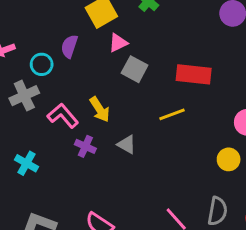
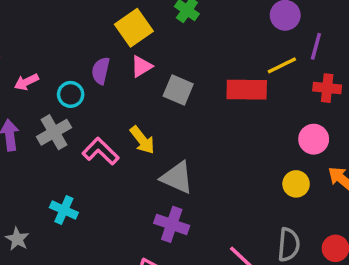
pink triangle: (118, 43) -> (141, 66), moved
yellow line: (172, 114) -> (282, 65), moved
gray triangle: (127, 144) -> (177, 178), size x1.5
purple cross: (85, 146) -> (172, 224), moved, size x1.4

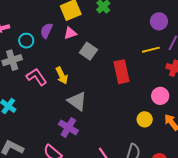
red rectangle: (247, 90) -> (121, 72), moved, turned 65

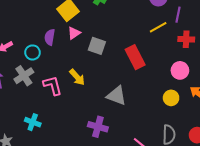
pink L-shape: (36, 77) -> (53, 85), turned 35
gray triangle: (77, 101) -> (117, 96), moved

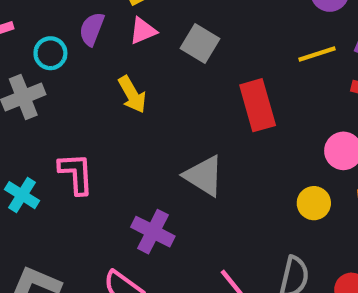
gray square: (97, 46) -> (200, 43), moved
yellow arrow: (77, 77) -> (132, 94), moved
pink L-shape: (53, 85) -> (76, 174), moved

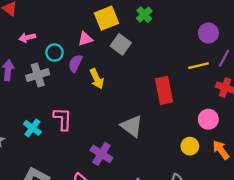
purple semicircle: (92, 29) -> (75, 63), moved
pink triangle: (143, 31) -> (85, 39), moved
gray square: (200, 43) -> (121, 44), moved

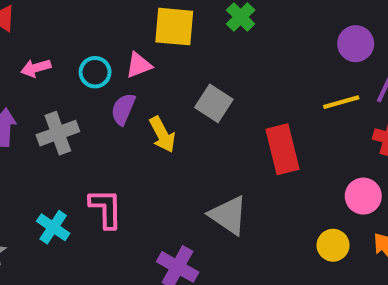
yellow square: (106, 18) -> (174, 27), turned 30
gray square: (121, 44) -> (214, 103), moved
cyan circle: (54, 53) -> (95, 72), moved

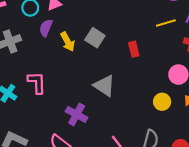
gray square: (214, 103) -> (95, 38), moved
red rectangle: (282, 149) -> (134, 49), size x0.6

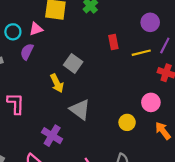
yellow arrow: (68, 42) -> (57, 83), moved
red rectangle: (134, 49) -> (113, 42), moved
yellow circle: (162, 102) -> (127, 122), moved

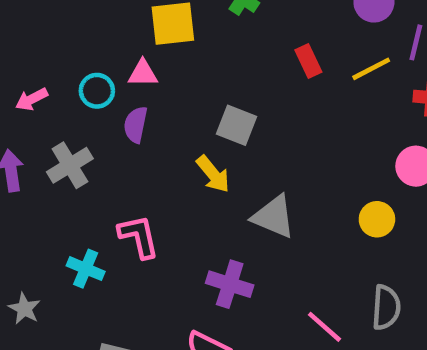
pink triangle: (36, 29) -> (143, 73), turned 32

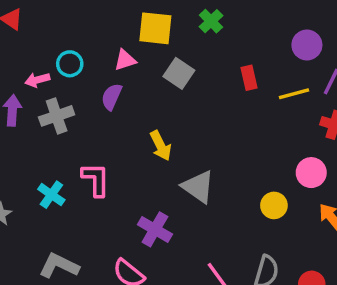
pink triangle: (143, 73) -> (125, 60), turned -30
cyan circle: (97, 91) -> (70, 64), moved
pink arrow: (32, 99) -> (37, 80), moved
gray square: (236, 125) -> (179, 73), moved

